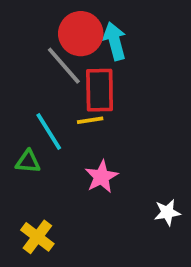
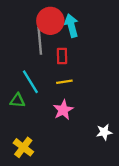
gray line: (64, 66) -> (40, 41), turned 36
red rectangle: (100, 90) -> (62, 56), size x0.6
yellow line: (90, 120) -> (64, 82), moved

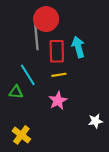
cyan arrow: (71, 26) -> (78, 47), moved
red rectangle: (62, 56) -> (57, 51), size x1.5

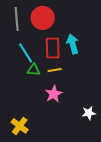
gray line: (36, 37) -> (17, 19), moved
cyan line: (28, 75) -> (26, 53), moved
green triangle: (16, 92) -> (34, 70), moved

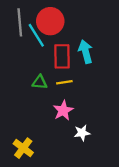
cyan line: (26, 53) -> (36, 35), moved
white star: (89, 113) -> (82, 133), moved

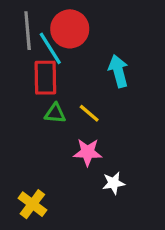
red rectangle: (62, 56) -> (45, 78), moved
yellow line: (64, 82) -> (89, 113), turned 49
pink star: (63, 110) -> (88, 152), turned 30

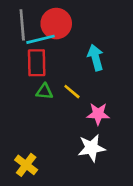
cyan line: (50, 48) -> (41, 39), turned -72
pink star: (88, 152) -> (98, 114), moved
white star: (114, 183) -> (92, 148), size x1.5

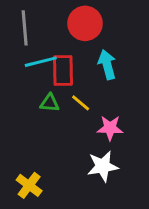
red circle: (56, 24) -> (85, 23), moved
cyan line: (41, 39) -> (41, 62), moved
red rectangle: (37, 63) -> (63, 71), moved

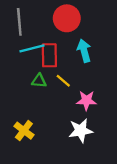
yellow cross: (29, 185) -> (24, 131), moved

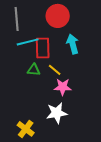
pink star: (86, 100) -> (63, 87), moved
yellow cross: (24, 131) -> (26, 129), moved
white star: (81, 131) -> (57, 113), moved

